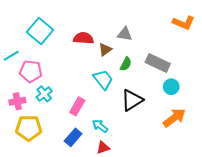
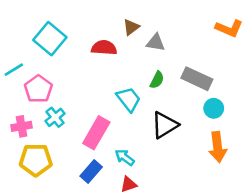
brown triangle: (105, 50) -> (131, 27), moved
pink pentagon: (31, 71) -> (38, 89), turned 30
pink rectangle: (77, 106) -> (96, 133), size x1.4
orange arrow: (174, 118) -> (218, 147), turned 120

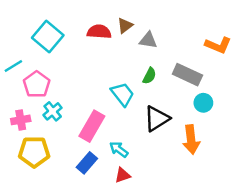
orange L-shape: (229, 28) -> (218, 45), moved
red semicircle: (104, 48) -> (99, 32), moved
orange arrow: (218, 147) -> (191, 140), moved

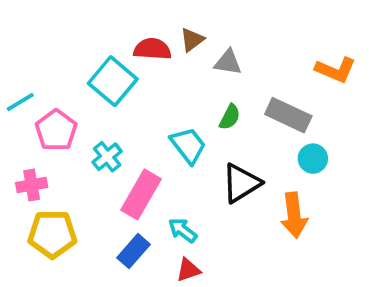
cyan square: (48, 37) -> (113, 81), moved
cyan cross: (53, 111) -> (107, 157), moved

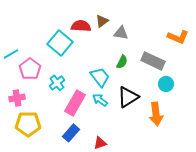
cyan arrow: (183, 230) -> (100, 100), moved

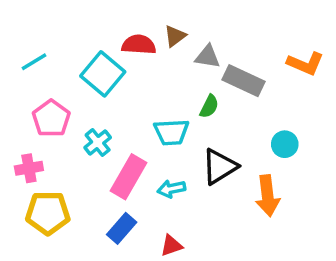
cyan line: (11, 54) -> (34, 62), moved
gray rectangle: (153, 61) -> (244, 81), moved
cyan trapezoid: (100, 77) -> (171, 132), turned 125
cyan arrow: (100, 100) -> (171, 189), moved, turned -49

